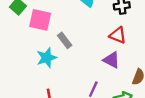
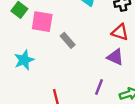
cyan star: (47, 58) -> (24, 60), moved

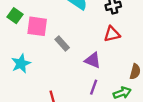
red triangle: (120, 32) -> (112, 34), turned -30
purple triangle: (115, 57) -> (93, 60), moved

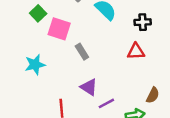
purple triangle: (93, 60) -> (89, 87), moved
purple line: (94, 87) -> (106, 103), turned 32

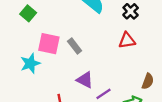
black cross: (143, 22) -> (131, 11), turned -35
pink square: (59, 29) -> (49, 44), moved

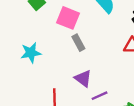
pink square: (49, 44) -> (68, 18), moved

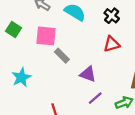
purple triangle: (83, 78) -> (88, 74), moved

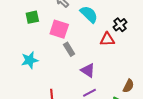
green square: (13, 30) -> (32, 17), turned 32
red triangle: (112, 44) -> (107, 39), moved

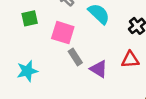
red triangle: (107, 39) -> (130, 60), moved
purple triangle: (88, 70) -> (99, 69), moved

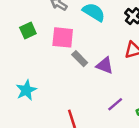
cyan star: (27, 71) -> (26, 90), moved

